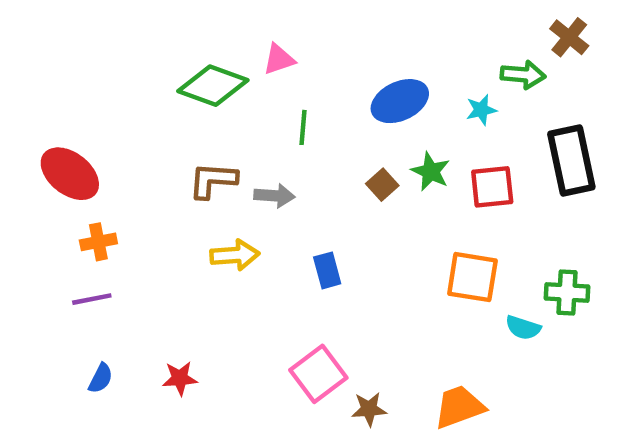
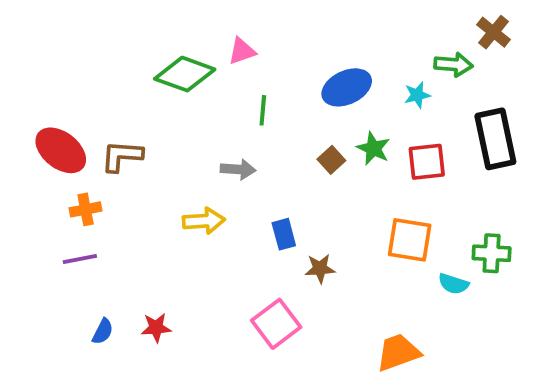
brown L-shape: (213, 180) -> (122, 156), moved
blue semicircle: (101, 378) -> (103, 331), moved
brown star: (369, 409) -> (320, 269), moved

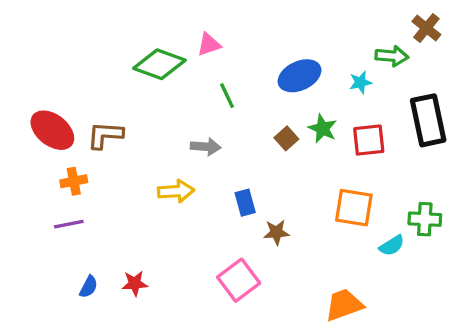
green line: (263, 110) -> (227, 96), turned -30
cyan semicircle: (453, 284) -> (392, 246), turned -50

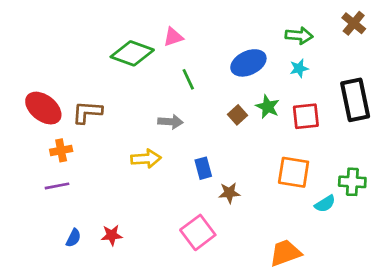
green arrow: (392, 56) -> (299, 36), moved

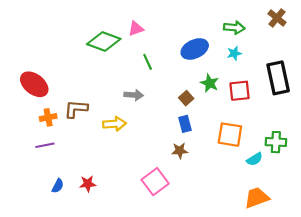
brown L-shape: (87, 112) -> (76, 109), moved
brown square: (238, 115) -> (186, 98), moved
blue rectangle: (203, 168) -> (185, 124), moved
orange trapezoid: (285, 253) -> (257, 198), moved

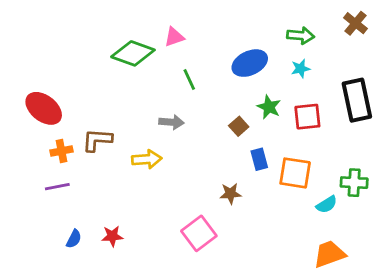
blue rectangle: (185, 124) -> (259, 159), moved

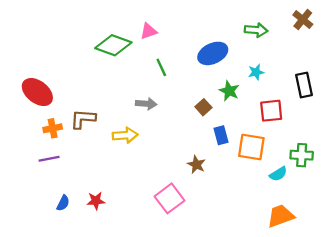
cyan star: (301, 69) -> (256, 72), moved
black rectangle: (357, 100) -> (304, 85), size x0.7
red square: (307, 117) -> (271, 111), moved
brown star: (230, 194) -> (196, 165), turned 30

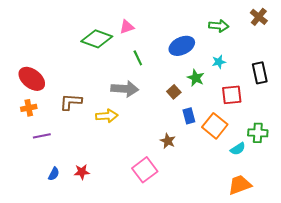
gray arrow: (146, 104) -> (125, 89), size x1.5
orange cross: (53, 128) -> (29, 108), moved
orange square: (251, 147) -> (215, 126), turned 30

